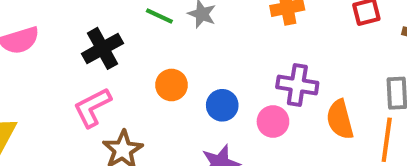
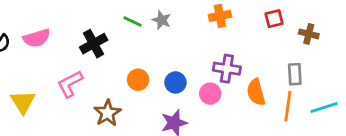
orange circle: (171, 85) -> (138, 80), moved
pink L-shape: (92, 107) -> (70, 84), moved

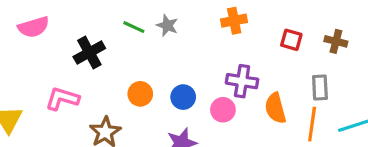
red square: (274, 19) -> (291, 40), moved, turned 30
pink semicircle: (37, 38) -> (34, 27), moved
pink L-shape: (70, 84) -> (62, 99), turned 44

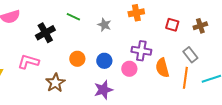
gray star: (167, 25) -> (104, 25), moved
brown cross: (336, 41) -> (200, 26), turned -32
gray rectangle: (320, 87) -> (190, 55), turned -35

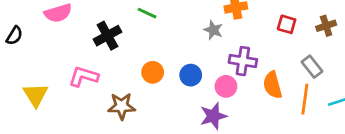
gray star: (104, 25) -> (213, 30), moved
brown star: (55, 83) -> (122, 106), turned 30
purple star: (103, 90) -> (213, 116), moved

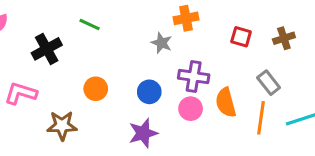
blue circle: (191, 75) -> (149, 92), moved
pink circle: (226, 86) -> (191, 109), moved
purple star: (213, 116) -> (143, 133), moved

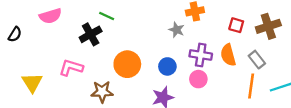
green line: (90, 24) -> (107, 16), moved
brown cross: (284, 38) -> (268, 26), size x1.5
orange circle: (96, 89) -> (127, 64), size x1.5
orange semicircle: (226, 103) -> (228, 55), moved

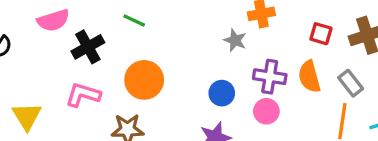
black cross: (91, 34) -> (88, 47), moved
orange circle: (127, 64) -> (144, 80), moved

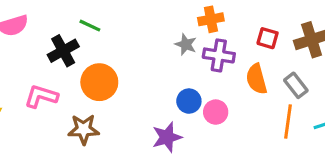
black cross: (88, 47) -> (63, 51), moved
purple cross: (270, 77) -> (219, 55), moved
blue circle: (222, 93) -> (189, 101), moved

